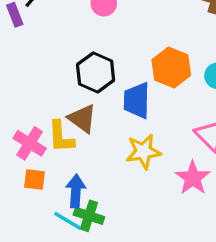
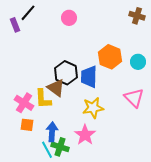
black hexagon: (96, 72) -> (66, 73), moved
pink star: (193, 178) -> (85, 135), moved
cyan line: (68, 221) -> (47, 150), turned 30

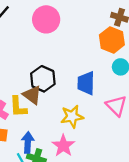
pink circle: (69, 18) -> (46, 19), size x1.6
orange hexagon: (110, 57) -> (112, 40), moved
blue trapezoid: (89, 77) -> (86, 83), moved

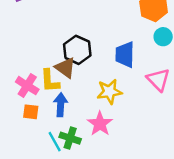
blue arrow: (28, 142) -> (61, 105), moved

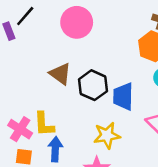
black hexagon: (77, 50) -> (93, 85), moved
brown triangle: (65, 68) -> (60, 74), moved

